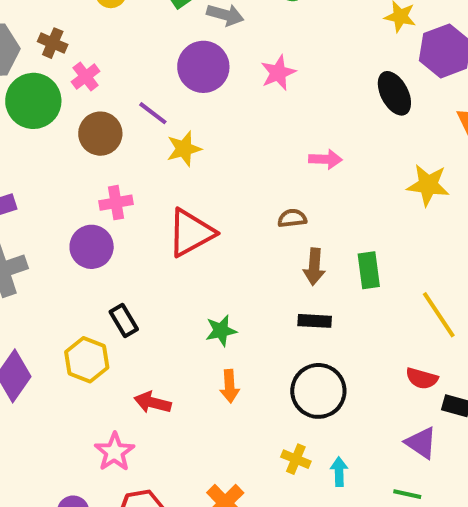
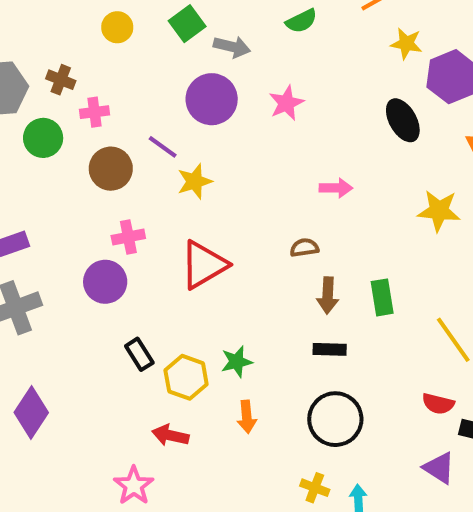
pink cross: (86, 77) -> (94, 112), turned 32
green circle: (33, 101) -> (43, 138), size x0.7
yellow hexagon: (87, 360) -> (186, 377), moved

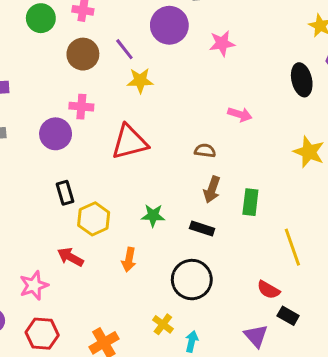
green star: (237, 362) -> (153, 216), moved

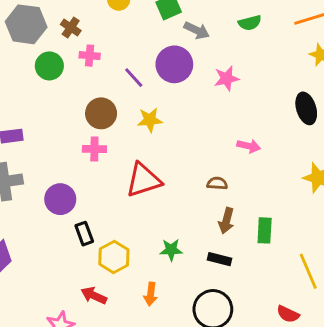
purple line: (124, 49) -> (134, 78), moved
brown circle: (83, 54) -> (101, 113), moved
purple circle: (56, 134) -> (60, 199), moved

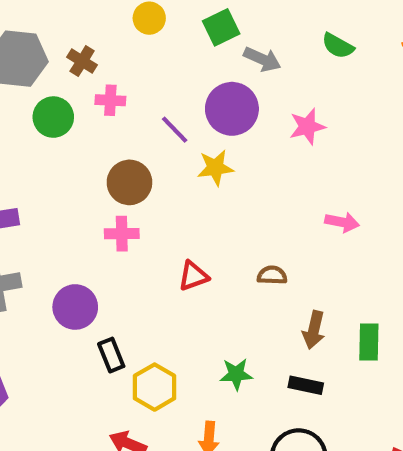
green semicircle: (250, 23) -> (338, 46), turned 45
yellow star: (150, 120) -> (215, 168), moved
red triangle: (143, 180) -> (193, 276), size x0.6
brown semicircle: (217, 183) -> (272, 275), moved

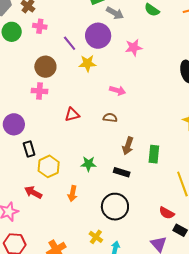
pink arrow: (342, 222) -> (118, 90), moved

